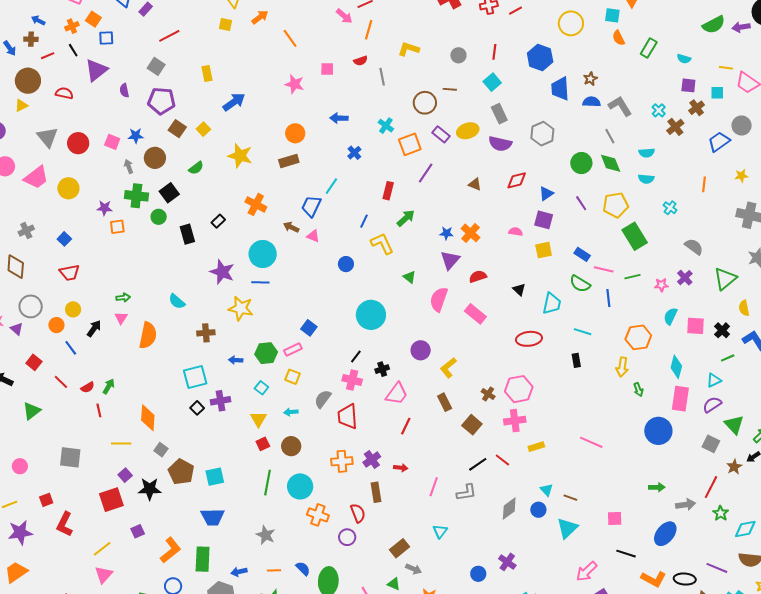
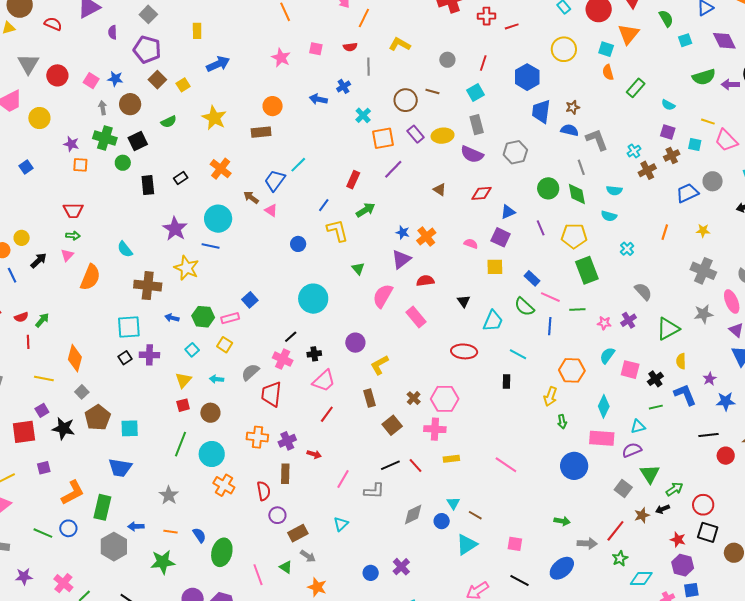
blue cross: (354, 153) -> (344, 86), moved
red trapezoid: (70, 273) -> (73, 210), moved
brown cross: (206, 333) -> (148, 286), size x1.5
pink rectangle: (680, 399) -> (602, 438), turned 75
purple circle: (347, 537) -> (277, 515), moved

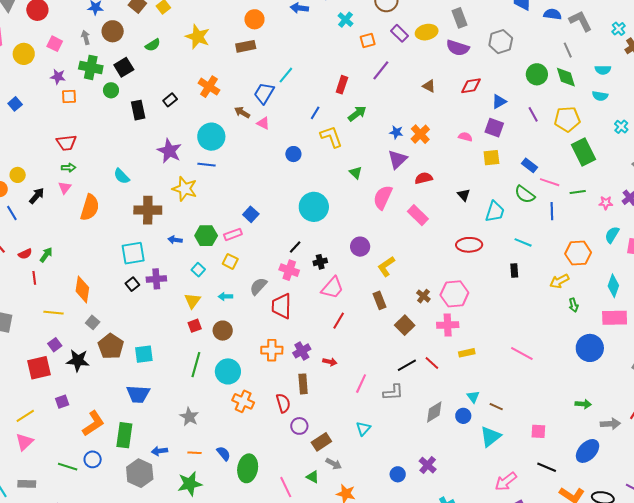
pink square: (91, 81) -> (55, 44), moved
orange square: (383, 138) -> (368, 40), size x0.7
yellow arrow: (550, 396) -> (559, 281), turned 48

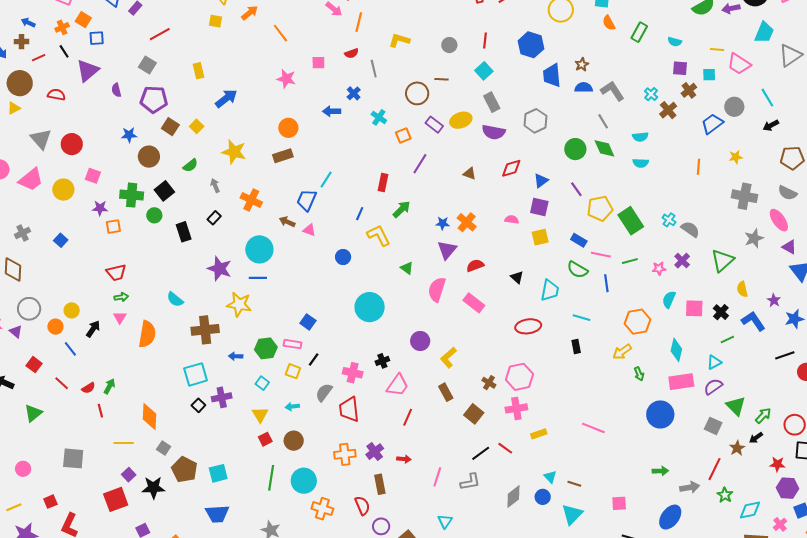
gray arrow: (86, 37) -> (215, 185), moved
yellow pentagon: (567, 119) -> (600, 208), moved
cyan cross: (621, 127) -> (669, 220), moved
pink rectangle: (233, 234) -> (293, 344), turned 36
black line: (295, 247) -> (314, 359), moved

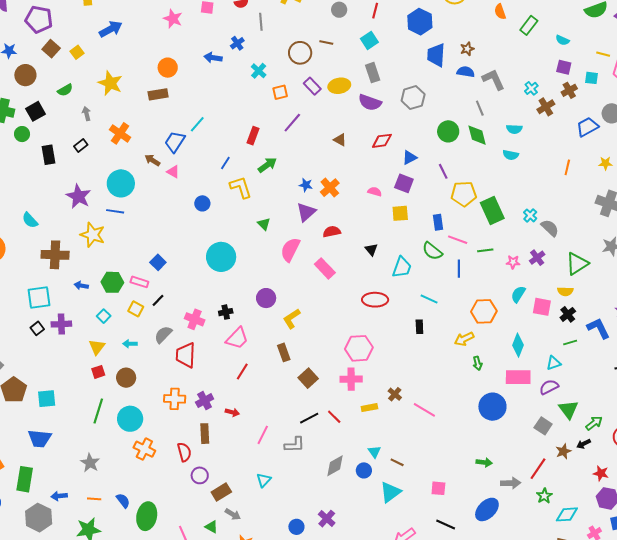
blue rectangle: (579, 240) -> (438, 222), turned 42
yellow semicircle: (742, 289) -> (565, 291), moved, turned -84
brown cross: (489, 383) -> (395, 394), moved

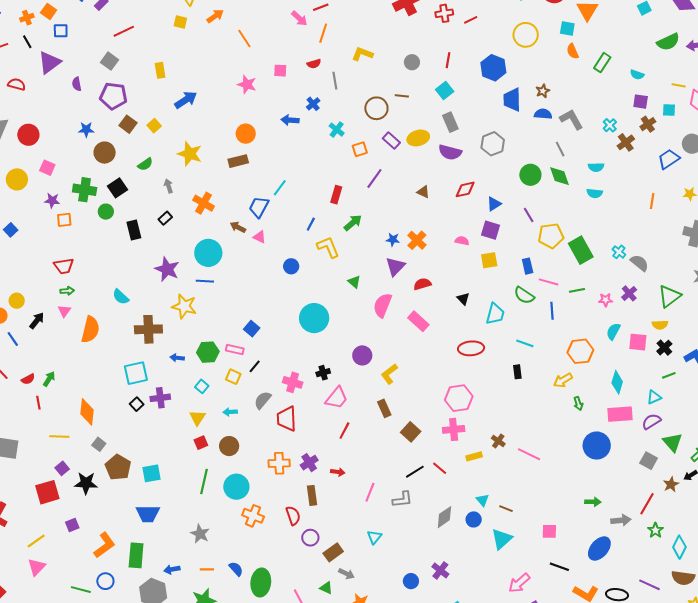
cyan diamond: (567, 514) -> (679, 547), turned -55

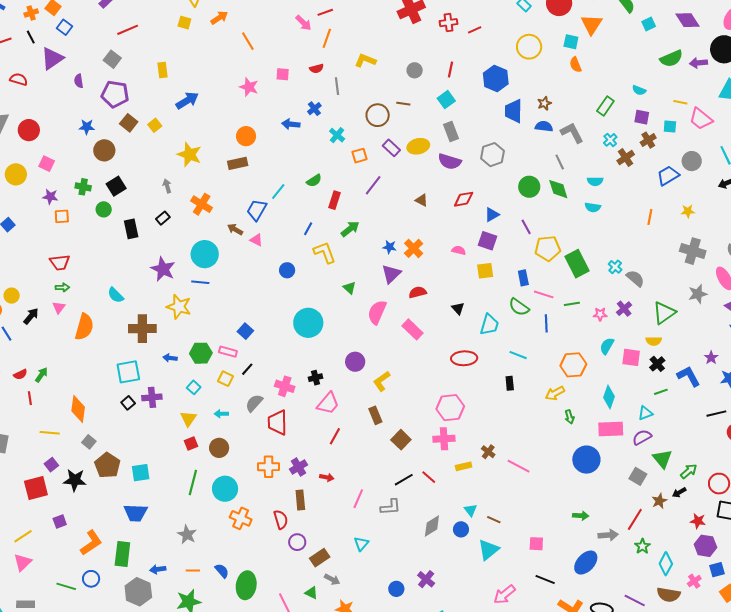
blue square: (61, 31) -> (64, 27), turned 35
green rectangle: (602, 63) -> (605, 106), moved
green semicircle: (145, 164) -> (314, 181), moved
green cross: (85, 190) -> (83, 187), size x0.7

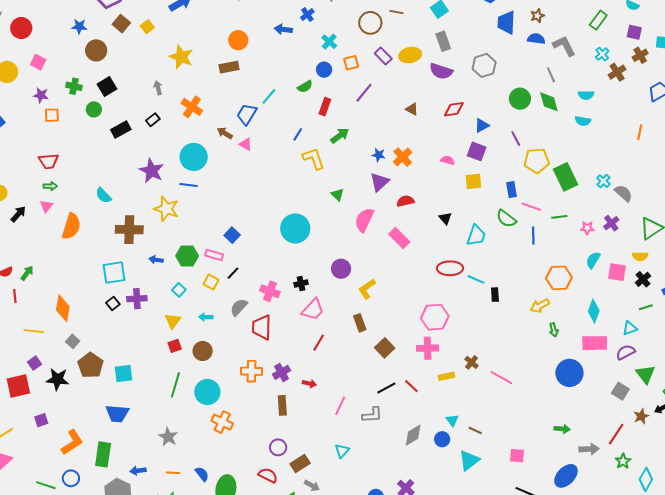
black rectangle: (131, 229) -> (121, 130), turned 72
blue circle: (287, 270) -> (324, 70), moved
cyan line: (518, 355) -> (476, 279), moved
red semicircle: (281, 519) -> (268, 475), moved, turned -48

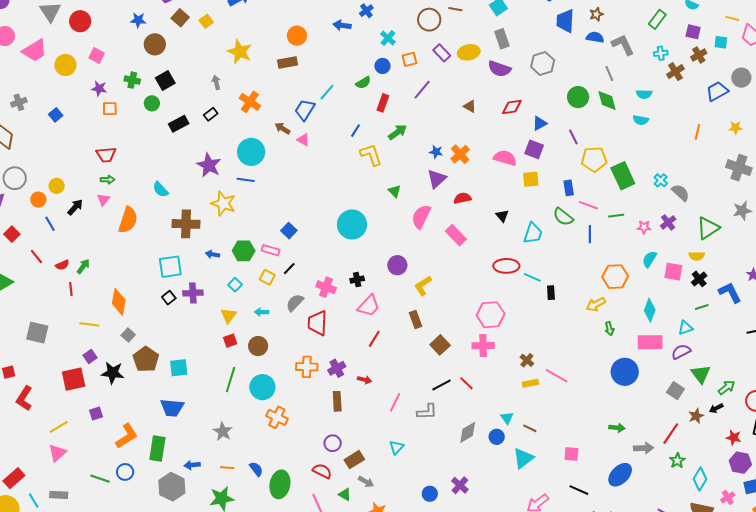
cyan cross: (602, 54) -> (661, 53), turned 32
pink semicircle: (448, 160) -> (505, 158), size x1.6
yellow rectangle: (446, 376) -> (531, 383), moved

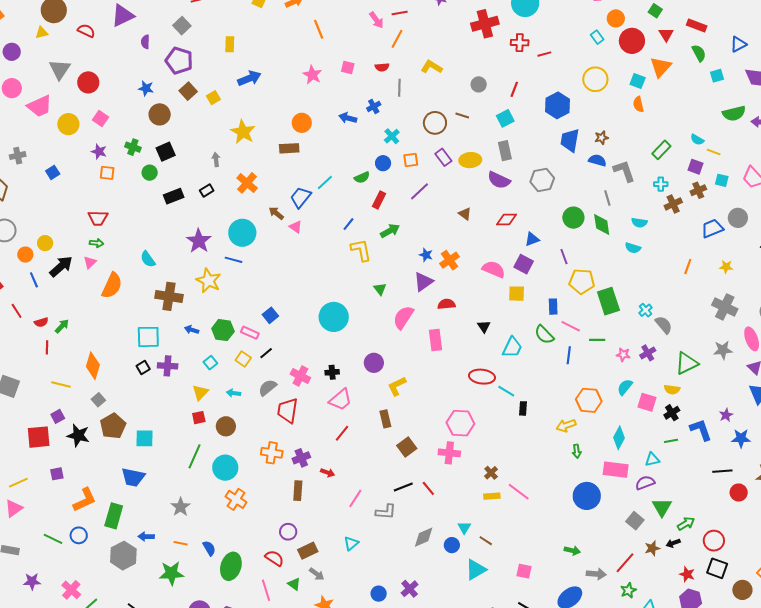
yellow line: (732, 18) -> (714, 152), moved
black arrow: (75, 207) -> (61, 266), size x1.4
pink rectangle: (456, 235) -> (436, 340), turned 30

